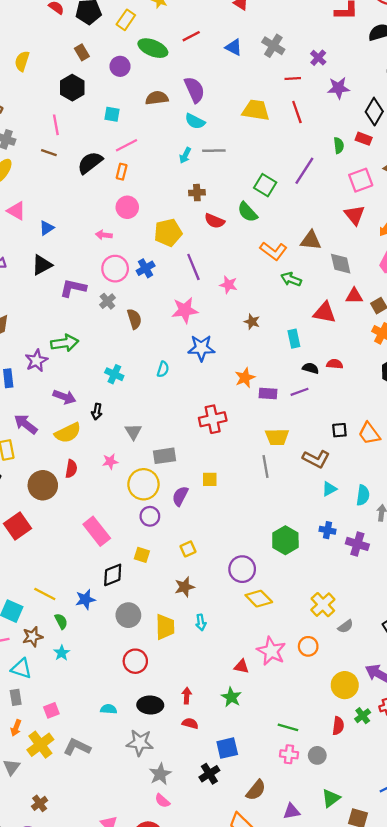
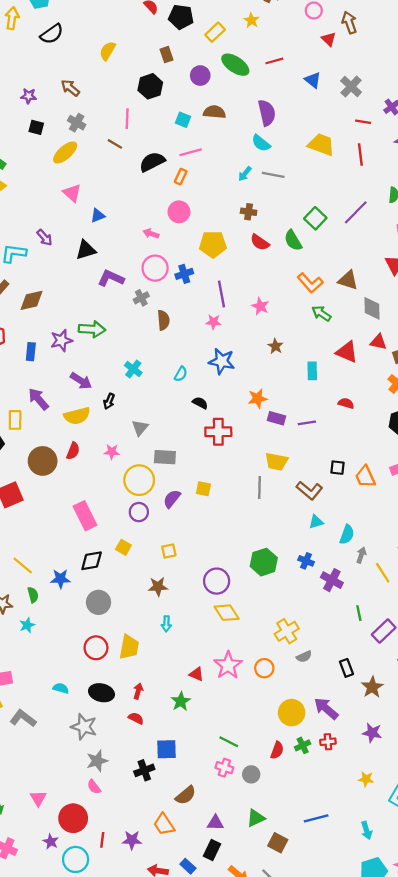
brown semicircle: (157, 98) -> (214, 112), moved
purple line: (193, 267) -> (221, 294), moved
pink star: (185, 310) -> (213, 322), size x0.6
black semicircle: (311, 368) -> (200, 403), moved
yellow trapezoid: (165, 627) -> (129, 647), moved

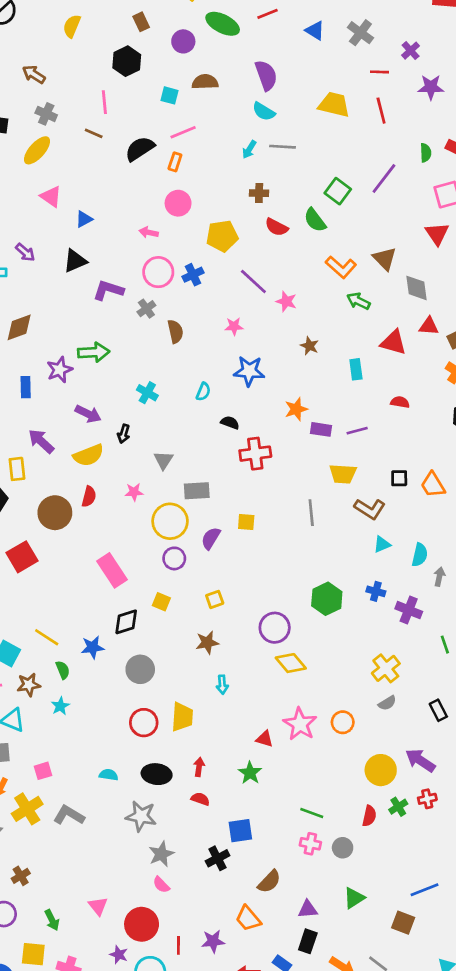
brown triangle: (348, 280) -> (385, 259), turned 35
purple line: (221, 294) -> (253, 281), moved, turned -30
yellow trapezoid: (276, 462) -> (343, 474), moved
yellow cross: (287, 631) -> (386, 668), moved
brown square: (278, 843) -> (403, 923), moved

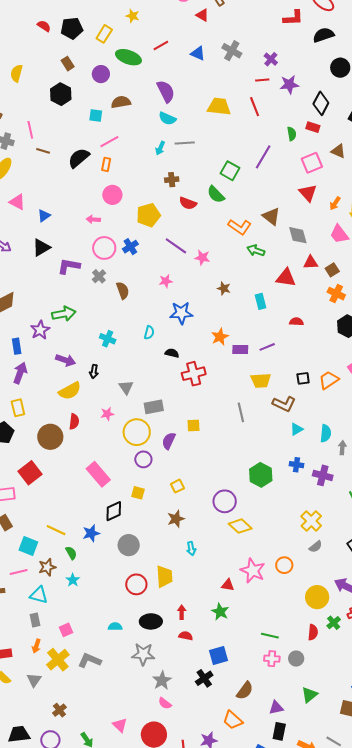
red line: (379, 72) -> (262, 80), moved
pink line: (104, 102) -> (30, 130), moved
purple arrow: (41, 441) -> (20, 373), moved, turned 75
orange trapezoid: (433, 485) -> (329, 380), turned 95

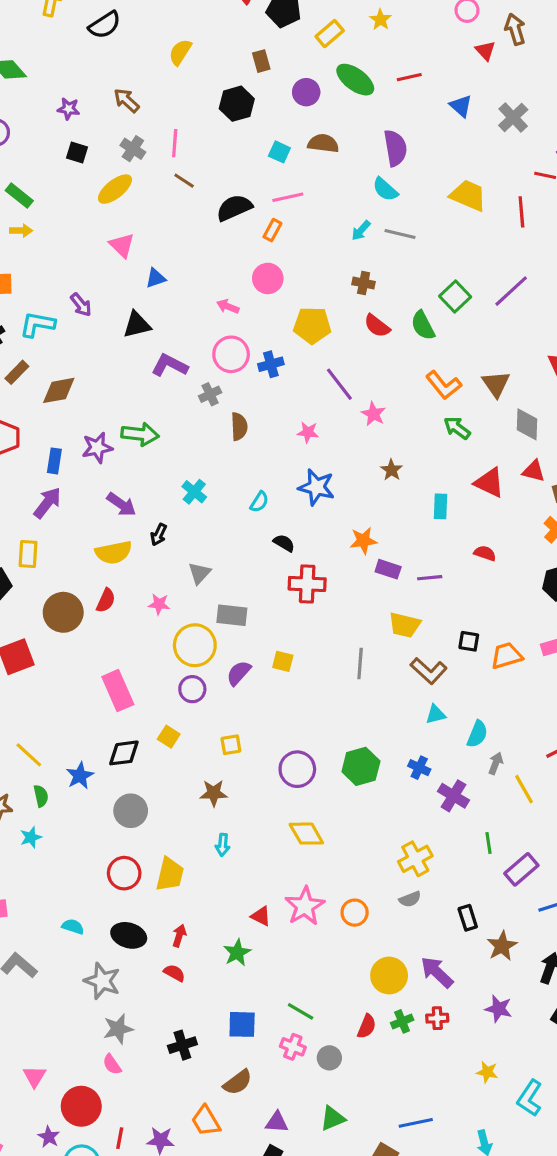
purple circle: (225, 501) -> (297, 769), moved
blue star: (91, 533) -> (80, 776), turned -30
blue square: (219, 656) -> (242, 1024), moved

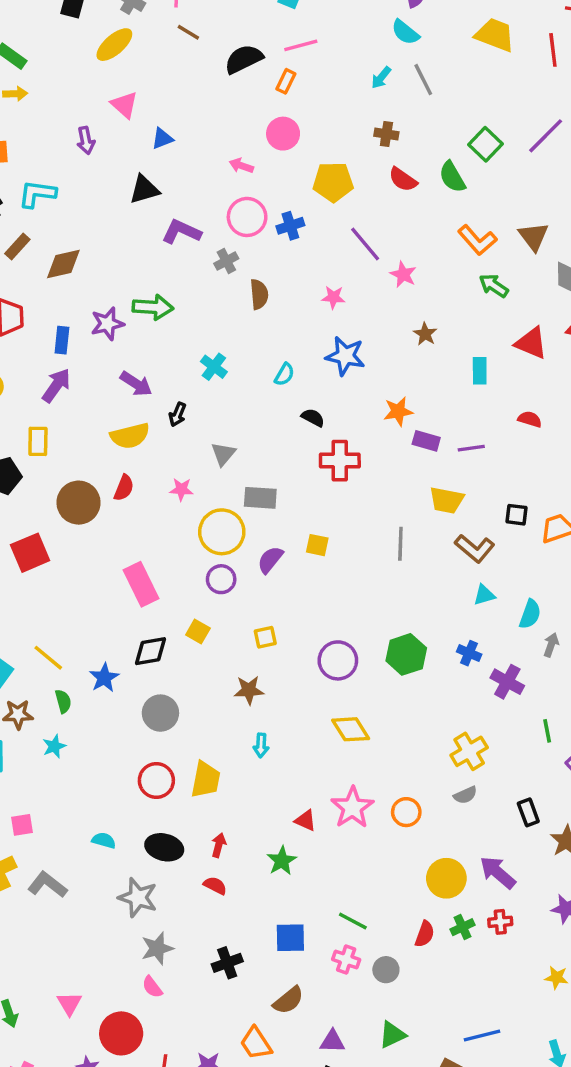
gray line: (400, 234) -> (423, 80), turned 52
purple arrow: (81, 305) -> (86, 140), moved, turned 30

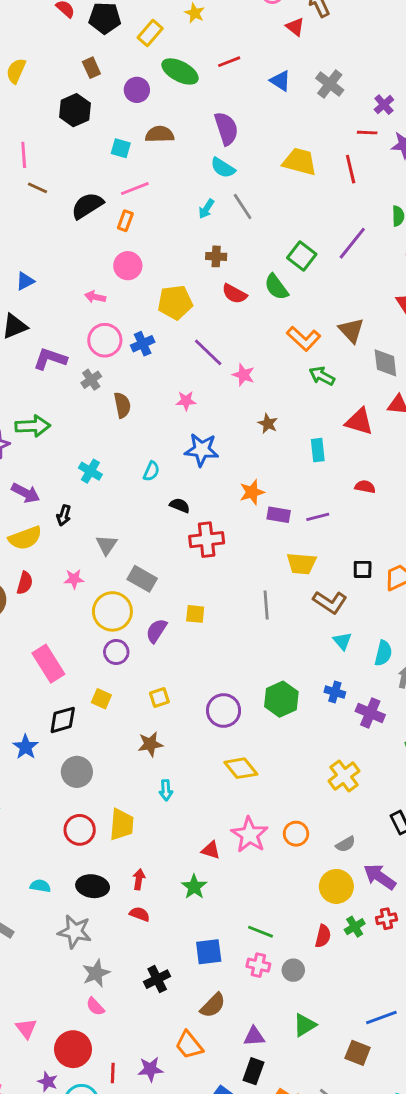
gray rectangle: (260, 498) -> (142, 579), turned 32
cyan triangle: (484, 595) -> (342, 641), turned -48
gray semicircle: (465, 795) -> (346, 844), moved

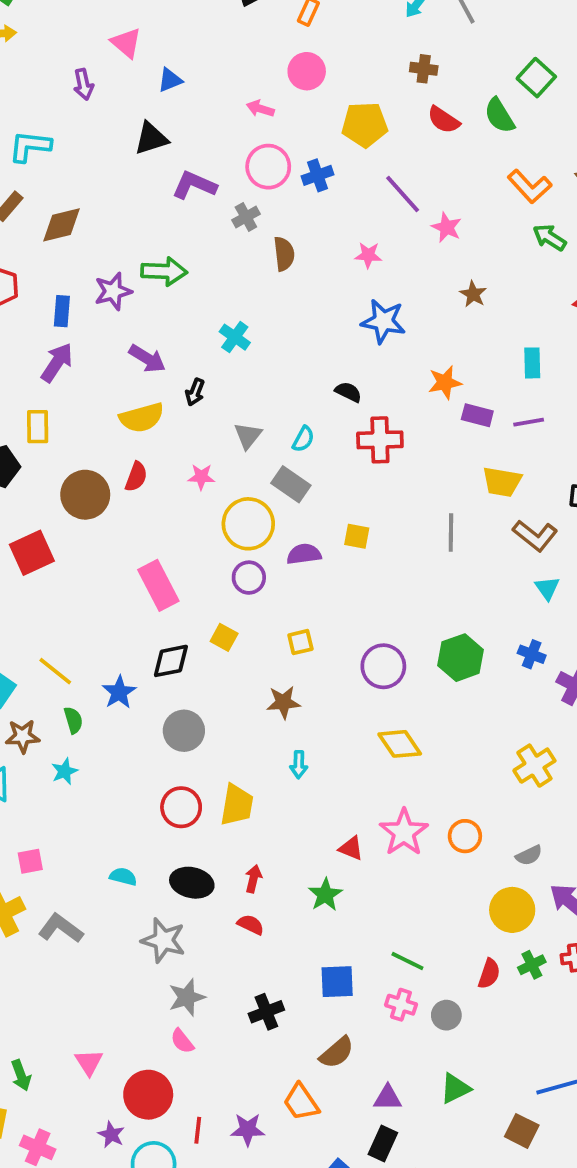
cyan rectangle: (318, 450) -> (532, 363), moved
cyan semicircle: (151, 471) -> (303, 439), moved
purple semicircle: (156, 631) -> (304, 554), turned 45

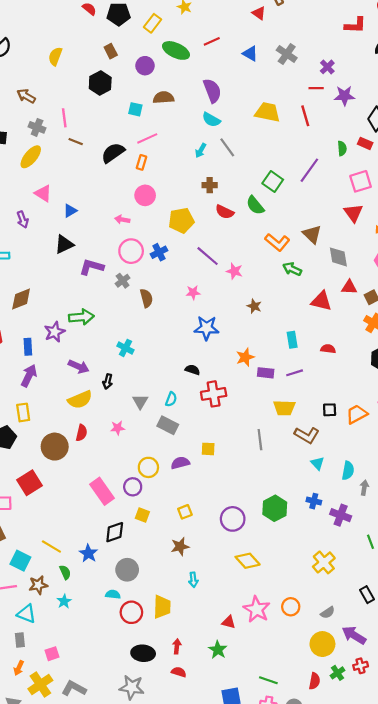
yellow circle: (248, 524) -> (148, 467), moved, size x0.7
purple circle: (249, 578) -> (133, 487), moved
cyan semicircle: (123, 877) -> (113, 594), moved

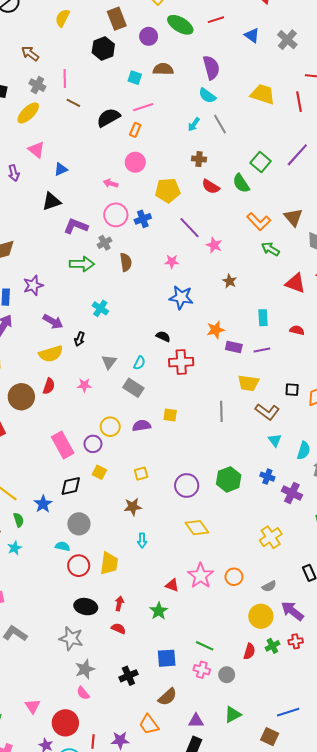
brown rectangle: (111, 51) -> (117, 19), size x1.5
green arrow: (81, 317) -> (82, 264), moved

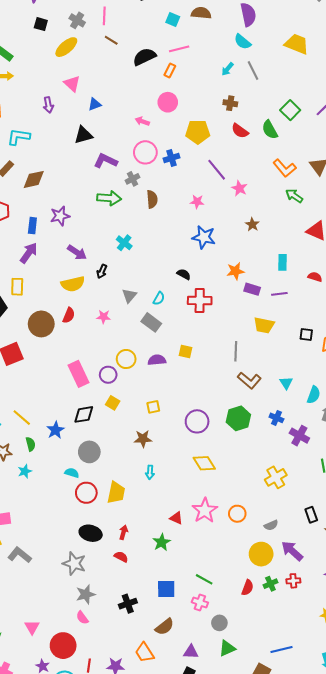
brown L-shape: (267, 412) -> (249, 380), moved
gray circle: (227, 675) -> (219, 623), moved

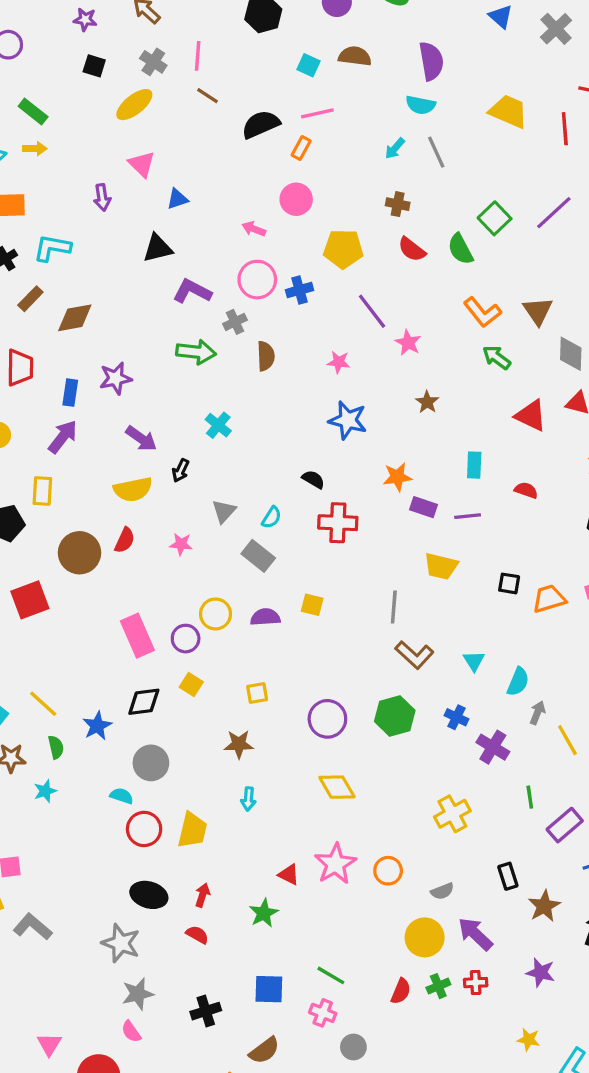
cyan semicircle: (242, 42) -> (421, 105), turned -30

